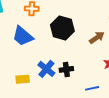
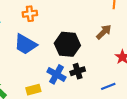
black hexagon: (62, 28) -> (67, 44), moved

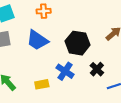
black cross: (78, 71) -> (97, 69), moved, turned -32

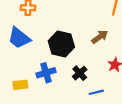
blue cross: (65, 71) -> (46, 73), turned 36

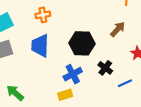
blue trapezoid: (19, 38) -> (40, 46), turned 65
yellow rectangle: (20, 85) -> (65, 95), moved

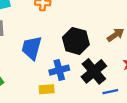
blue trapezoid: (40, 46) -> (32, 48), moved
black cross: (105, 68) -> (94, 71), size x1.6

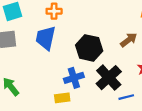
blue trapezoid: (32, 48) -> (46, 38), moved

